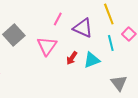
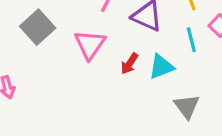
gray triangle: (119, 83) -> (187, 106), moved

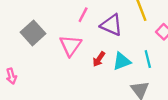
cyan line: (191, 40) -> (148, 59), moved

